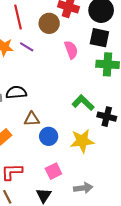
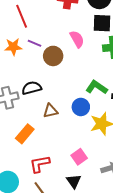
brown circle: (49, 23) -> (53, 56), moved
blue circle: (49, 136) -> (81, 107), moved

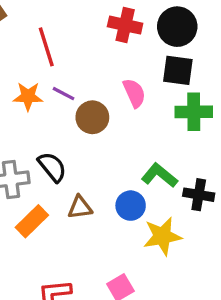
black semicircle: (32, 88) -> (52, 167), turned 60
orange rectangle: (25, 134) -> (32, 221), moved

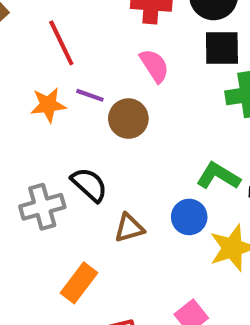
pink semicircle: (134, 93) -> (154, 66), moved
orange rectangle: (32, 221) -> (79, 283), moved

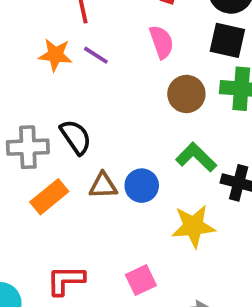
brown circle: (128, 119) -> (186, 94), moved
blue circle: (189, 217) -> (142, 186), moved
orange rectangle: (79, 283) -> (49, 197), moved

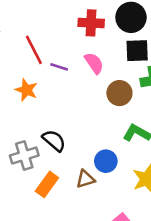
orange star: (55, 55) -> (26, 90), turned 30
purple line: (96, 55) -> (59, 67), moved
brown triangle: (103, 186) -> (86, 179), moved

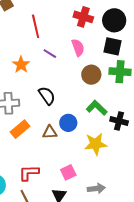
purple line: (59, 67) -> (50, 54), moved
orange star: (26, 90) -> (21, 65), moved
black semicircle: (54, 141) -> (47, 96), moved

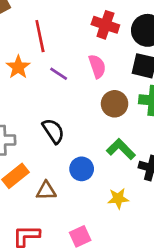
orange star: (21, 65) -> (18, 67), moved
brown triangle: (50, 132) -> (46, 191), moved
yellow star: (96, 144) -> (118, 198), size x0.7

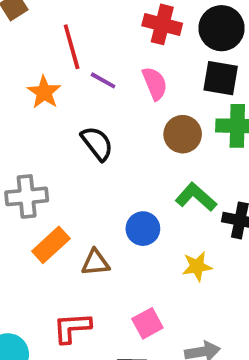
purple line: (59, 74) -> (103, 80), moved
black semicircle: (53, 131) -> (97, 143), moved

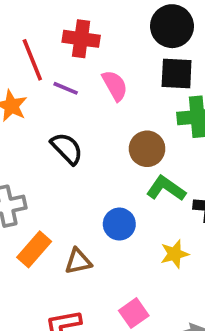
red cross: (162, 24) -> (81, 39), moved
brown circle: (183, 134) -> (147, 149), moved

